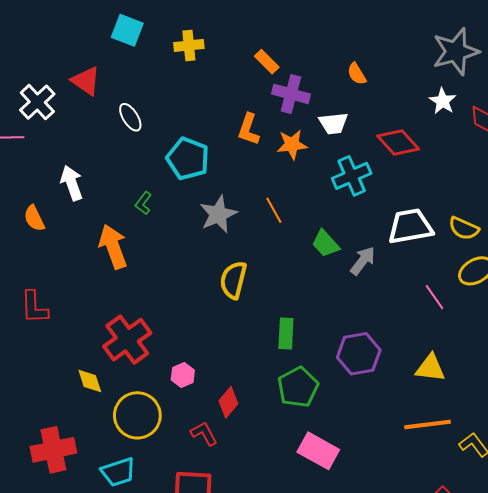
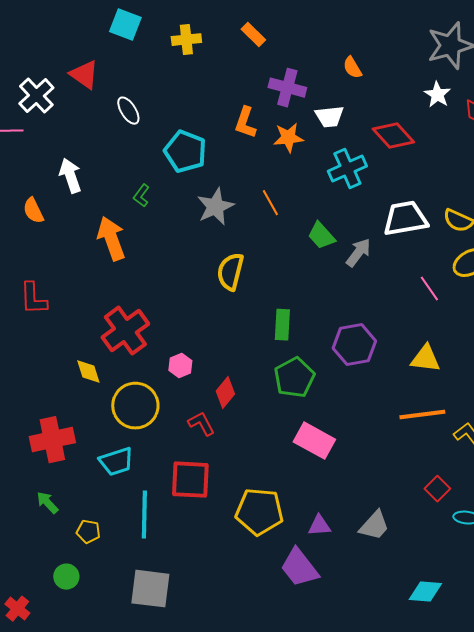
orange rectangle: (267, 62) -> (253, 35), moved

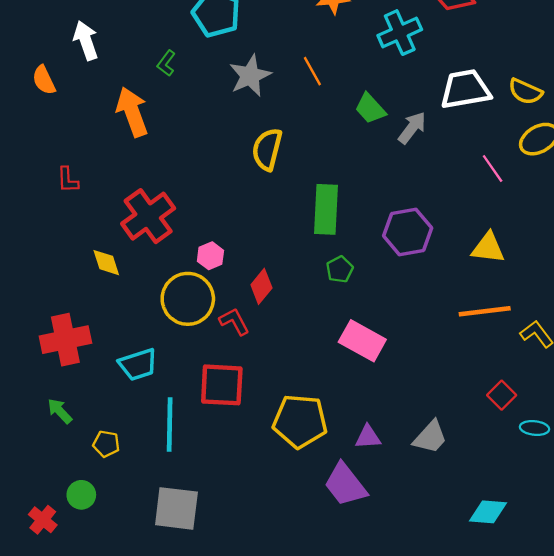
red L-shape: (33, 299) -> (68, 180), moved, size x0.7
green rectangle: (282, 325) -> (326, 209), size x1.4
green pentagon: (294, 378) -> (340, 269), size x0.6
yellow circle: (135, 406) -> (188, 299), moved
red cross: (17, 609) -> (43, 520), moved

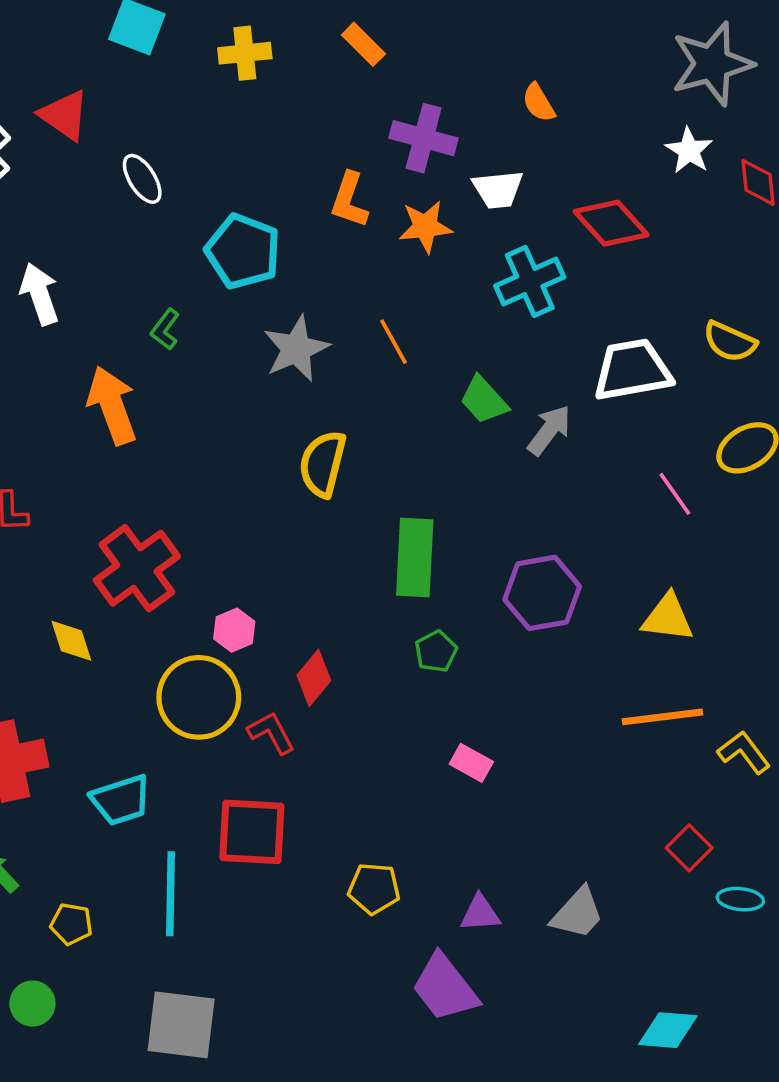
yellow semicircle: (525, 91) -> (730, 342), moved
pink rectangle: (362, 341) -> (471, 763), size x0.6
yellow pentagon: (300, 421) -> (374, 889), size x0.6

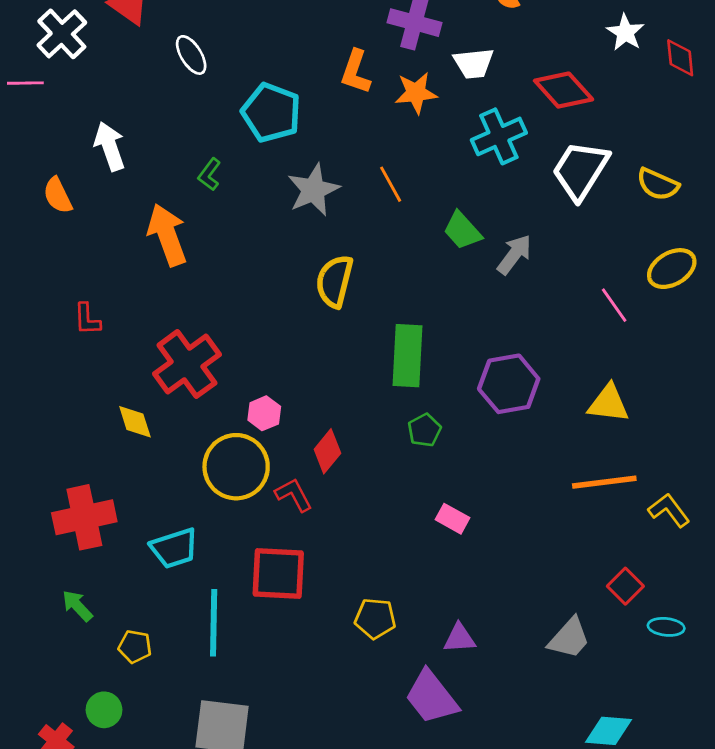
white trapezoid: (632, 370) -> (580, 170), moved, turned -48
gray trapezoid: (578, 913) -> (569, 638), moved

